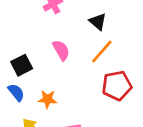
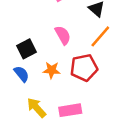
red pentagon: (117, 86) -> (84, 68), moved
orange star: (47, 99) -> (52, 70), moved

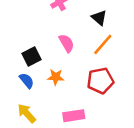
red pentagon: (84, 68) -> (100, 81), moved
yellow arrow: (37, 108) -> (27, 113), moved

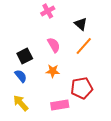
orange star: (56, 77) -> (53, 71), moved
red pentagon: (100, 81) -> (82, 88), moved

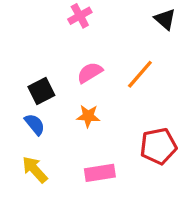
black triangle: (81, 24) -> (165, 19), moved
pink semicircle: (54, 45) -> (90, 73), turned -91
red pentagon: (82, 88) -> (158, 146), moved

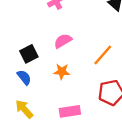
orange line: (140, 74) -> (103, 55), moved

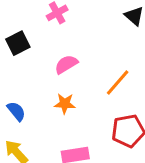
black square: (29, 54) -> (18, 43), moved

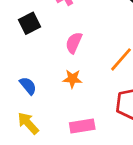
pink semicircle: (66, 64) -> (74, 43), turned -35

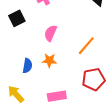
blue semicircle: (28, 86) -> (27, 66), moved, turned 48

